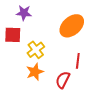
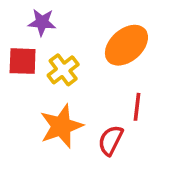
yellow cross: (36, 50) -> (63, 70), moved
orange star: (35, 72) -> (61, 126), size x1.4

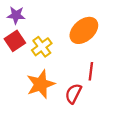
purple star: (42, 22) -> (16, 15), moved
red square: (23, 61) -> (15, 41), turned -36

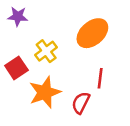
red square: (15, 41) -> (16, 68), moved

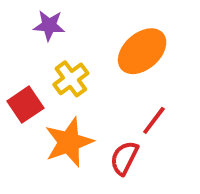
purple star: (18, 16) -> (49, 25), moved
red line: (100, 78) -> (154, 120), turned 30

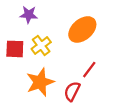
red square: (25, 105) -> (15, 49), moved, turned 36

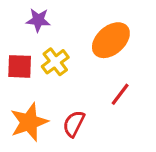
orange star: (40, 82) -> (29, 122), moved
red semicircle: (72, 91) -> (74, 124), moved

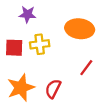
orange ellipse: (111, 40) -> (80, 29), turned 48
yellow cross: (55, 62) -> (40, 44), turned 30

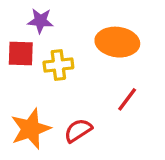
red square: (14, 48) -> (21, 54), moved
red semicircle: (53, 89) -> (78, 130), turned 30

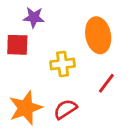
orange ellipse: (117, 42) -> (98, 35), turned 72
yellow cross: (58, 65) -> (63, 64), moved

